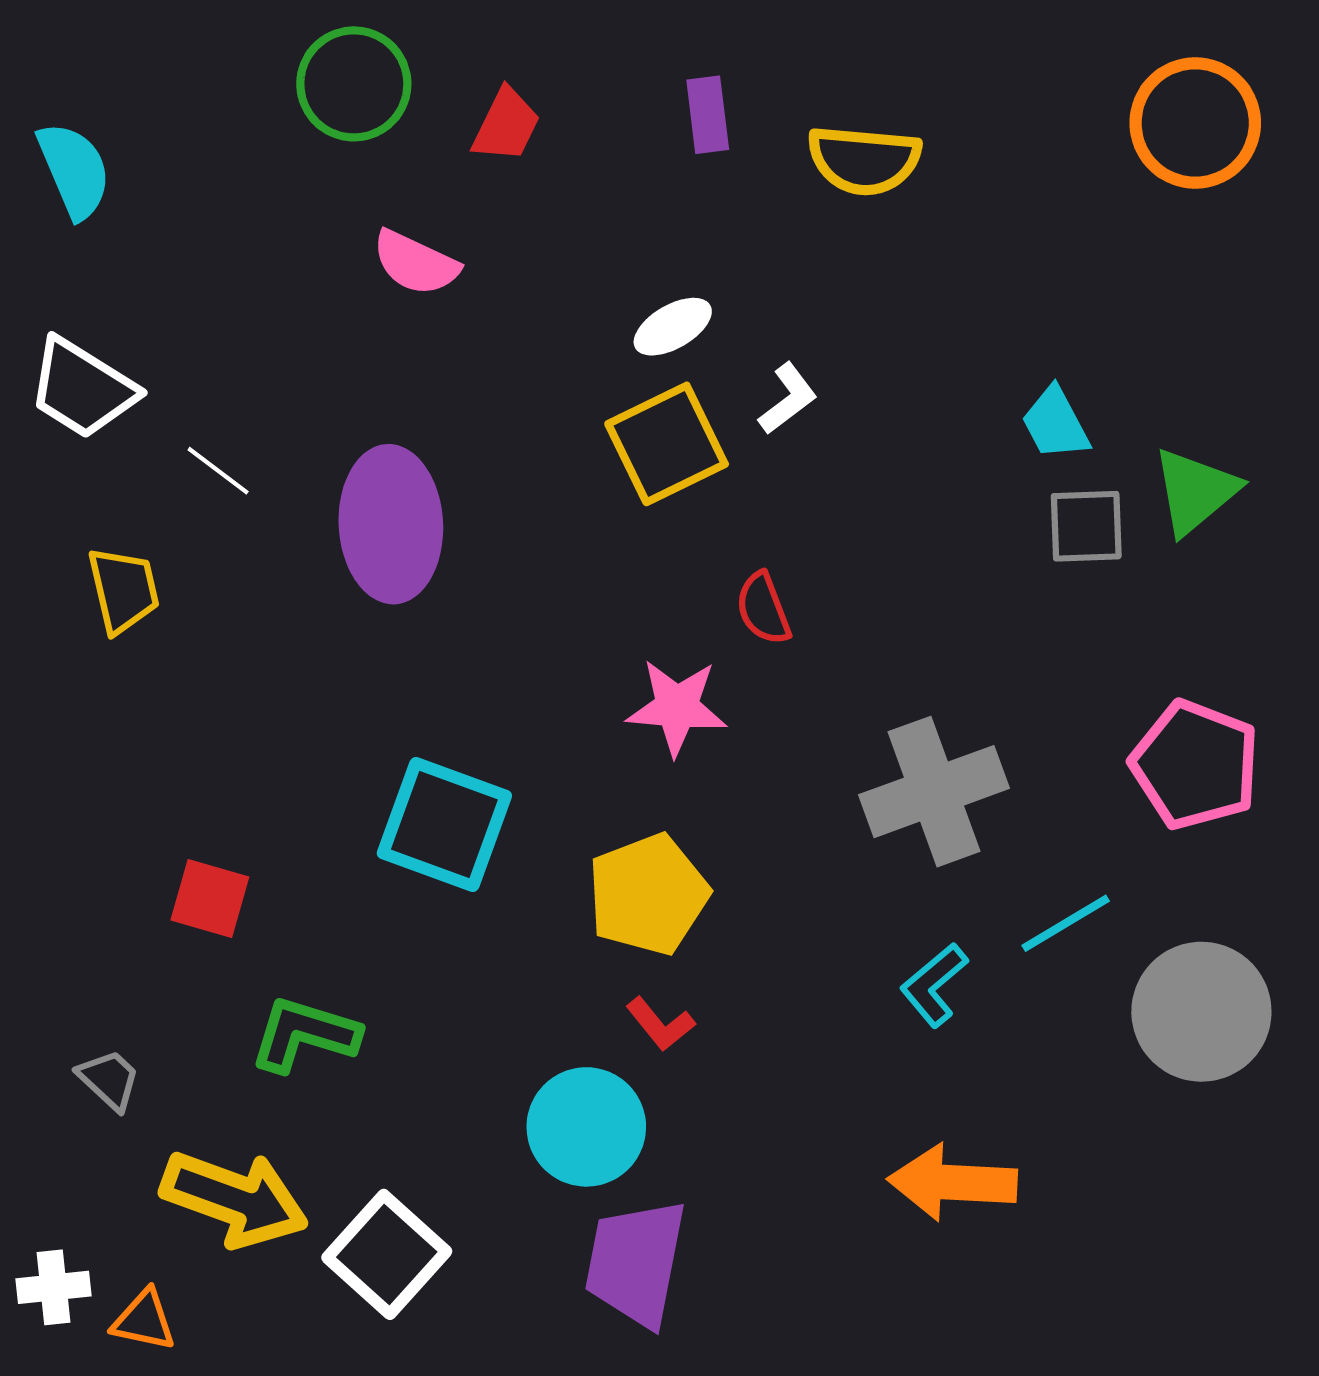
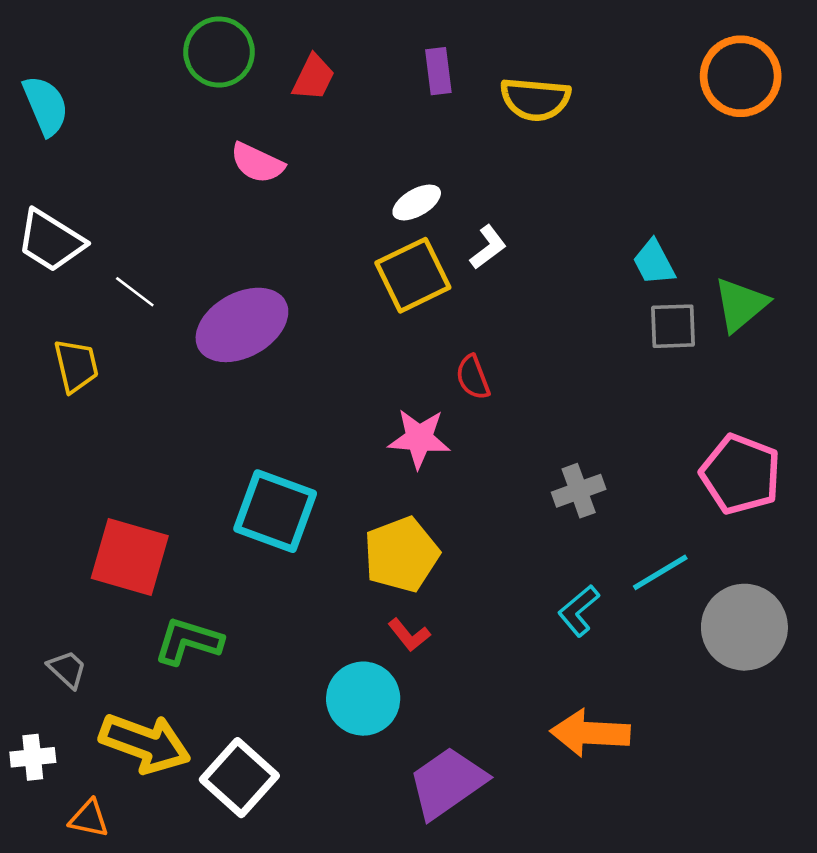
purple ellipse: (391, 524) -> (242, 325), turned 64
gray cross: (934, 792) -> (579, 491), size x0.6
red square: (210, 899) -> (130, 557), size x1.6
purple trapezoid: (636, 1263) -> (447, 783), moved, turned 44
white cross: (53, 1287) -> (33, 757), moved

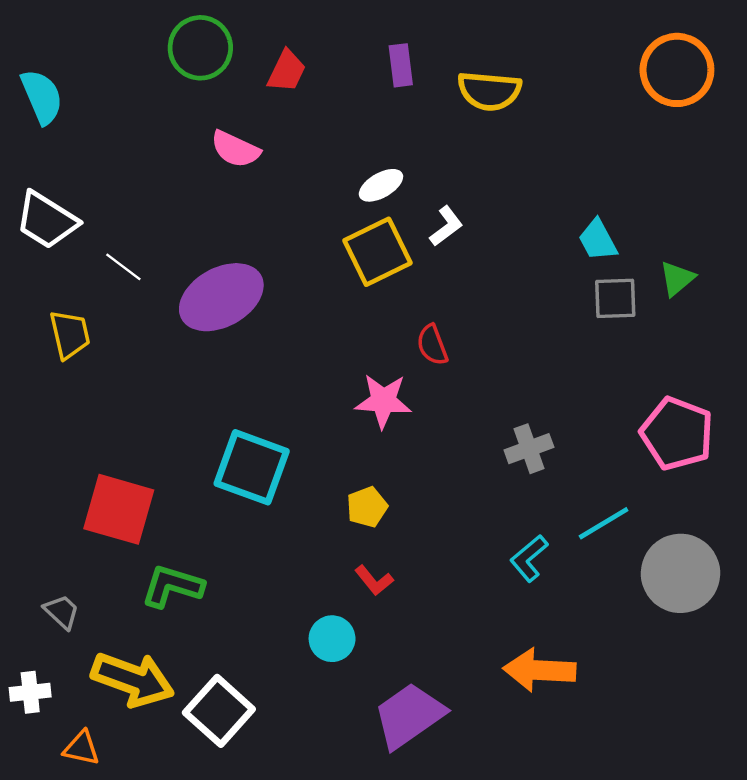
green triangle: (741, 305) -> (677, 279), size x0.7
yellow pentagon: (401, 554) -> (367, 507), size x0.6
cyan circle: (363, 699) -> (332, 639), size x0.7

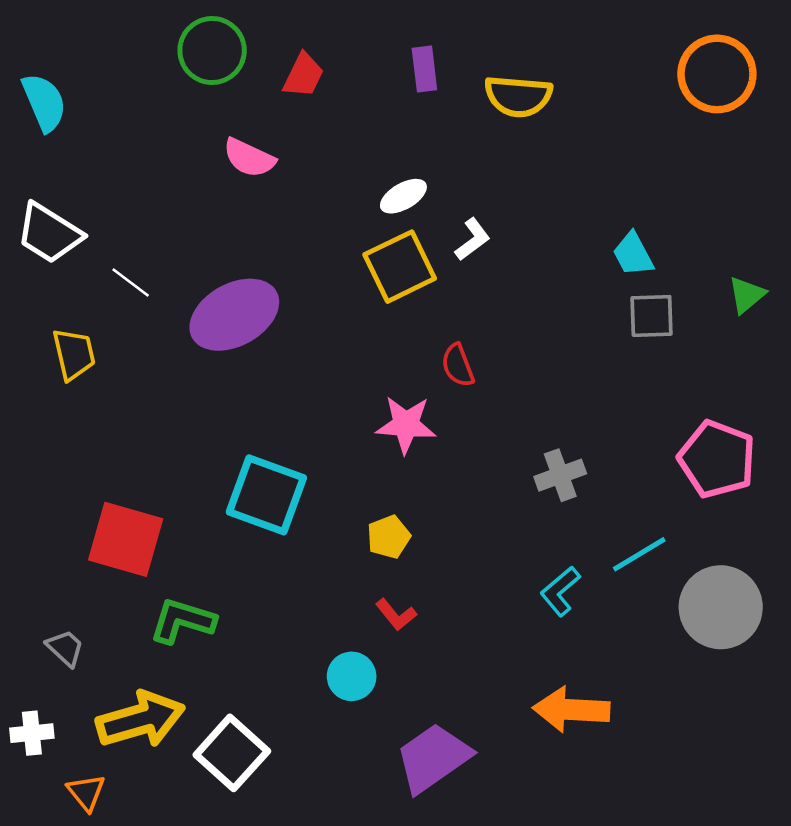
green triangle: (677, 279) -> (747, 295), moved
yellow arrow: (133, 679) -> (140, 720), turned -36
orange triangle: (81, 748) -> (86, 792), turned 39

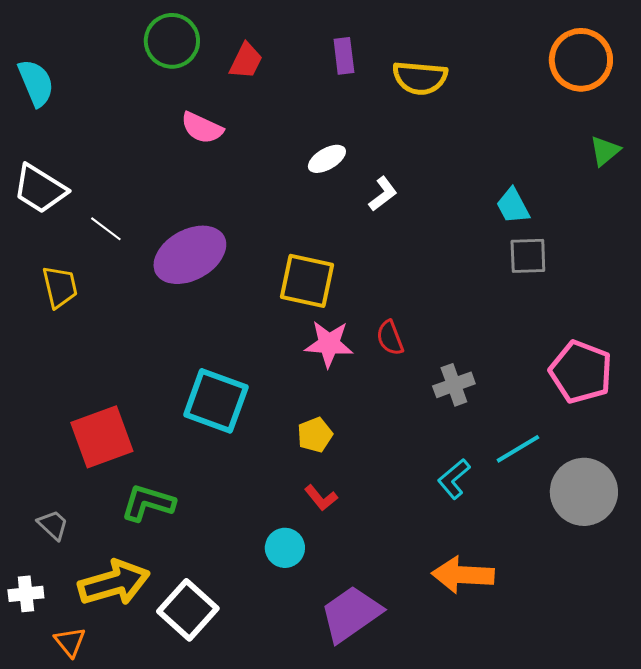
yellow square: (400, 267) -> (307, 281), moved, turned 38
green triangle: (747, 295) -> (605, 151), moved
red semicircle: (458, 365) -> (390, 338), moved
red square: (126, 539) -> (102, 437), turned -36

